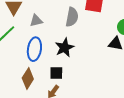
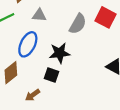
black square: (56, 73) -> (52, 75), moved

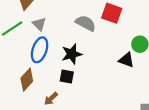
gray triangle: (39, 15) -> (39, 24), moved, turned 48
gray semicircle: (78, 24) -> (86, 23), turned -84

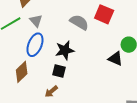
brown arrow: (51, 99) -> (51, 91), moved

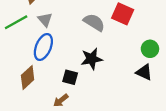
black star: (65, 50) -> (92, 59), moved
black triangle: (115, 59) -> (144, 72), moved

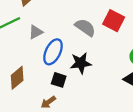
gray triangle: (45, 20) -> (36, 32), moved, turned 40
blue ellipse: (43, 47) -> (53, 52), moved

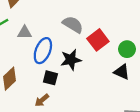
red square: (114, 21) -> (98, 40), moved, turned 30
gray triangle: (36, 32) -> (25, 32), turned 32

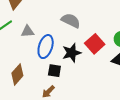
red square: (98, 40) -> (95, 44), moved

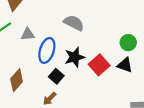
red square: (95, 44) -> (99, 65), moved
black square: (54, 71) -> (56, 76), turned 32

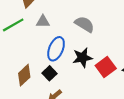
gray triangle: (28, 34) -> (43, 21), moved
black square: (56, 76) -> (50, 73), moved

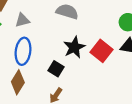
blue ellipse: (56, 49) -> (23, 51), moved
black square: (50, 73) -> (56, 69), moved

